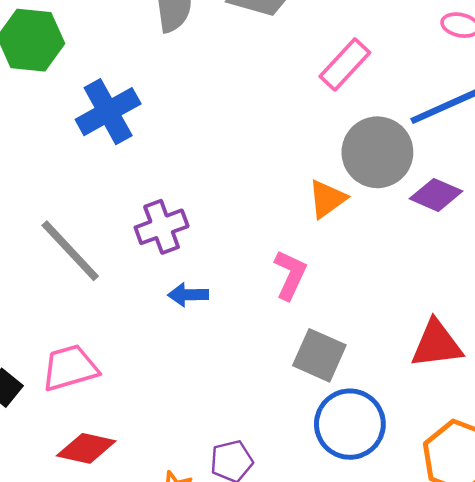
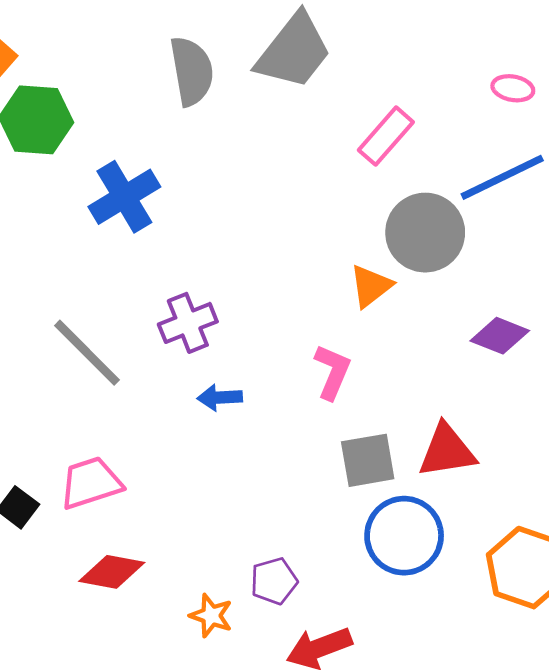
purple diamond: (436, 195) -> (500, 336), moved
red triangle: (437, 344) -> (447, 451), moved
gray square: (319, 355) -> (368, 460), turned -32

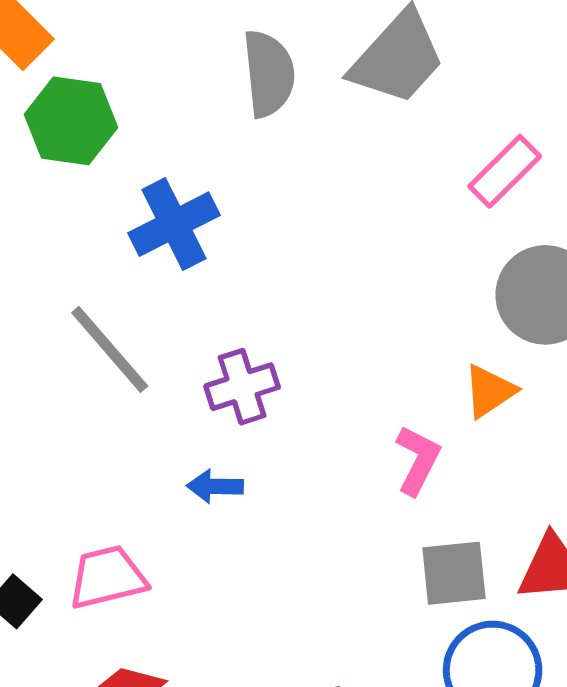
orange triangle: (371, 286) -> (490, 391), moved
gray line: (87, 353) -> (110, 349), moved
blue arrow: (220, 398) -> (215, 486), moved

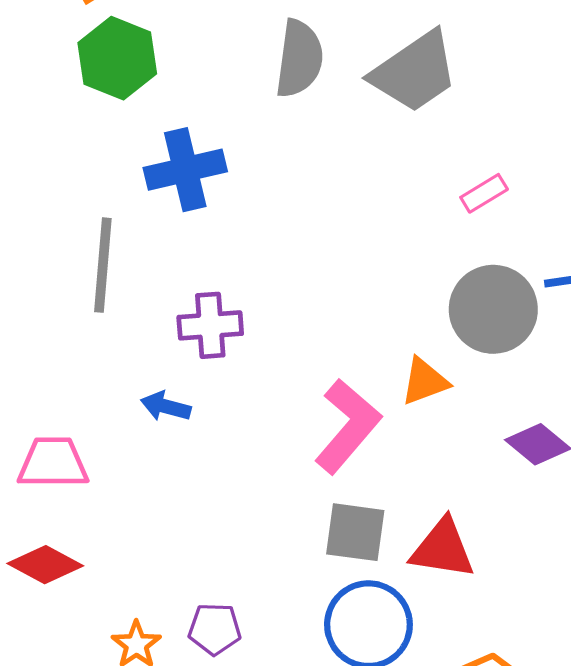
pink rectangle: (505, 171) -> (484, 193), size x0.7
gray line: (110, 349) -> (103, 265), turned 32
pink L-shape: (418, 460) -> (348, 426), size x1.5

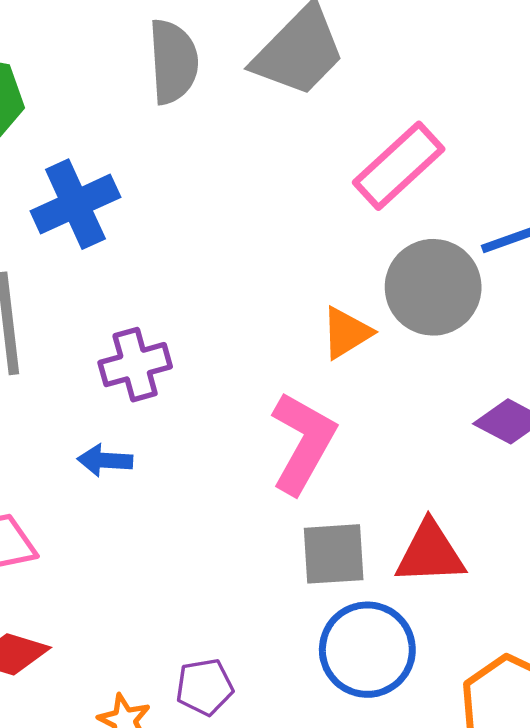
pink rectangle: (484, 193) -> (399, 166), size x1.8
orange triangle: (425, 381) -> (346, 333), moved

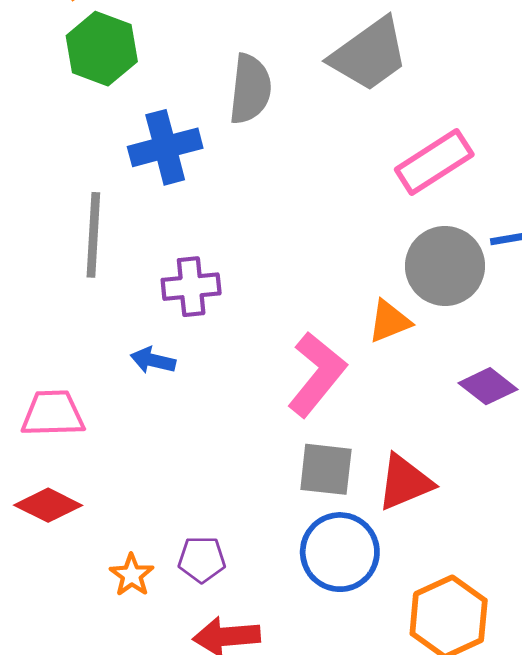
gray semicircle: (173, 62) -> (250, 89), moved
orange triangle: (346, 333) -> (389, 321), moved
red triangle: (430, 553) -> (405, 482), turned -30

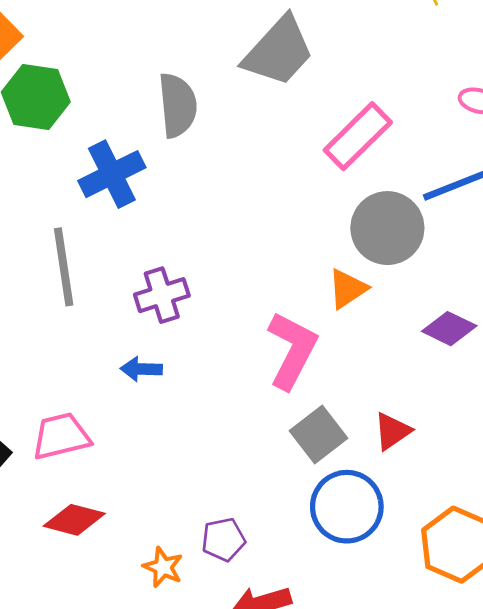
gray square: (326, 469) -> (318, 434), turned -32
red triangle: (405, 482) -> (392, 431), size x0.7

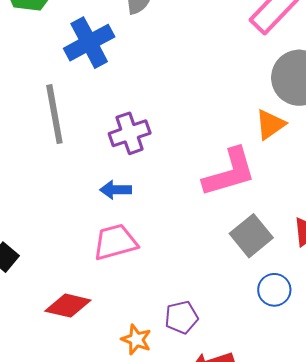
pink L-shape: (292, 350) -> (229, 172), turned 48
pink trapezoid: (61, 436) -> (115, 242), moved
blue circle: (347, 507) -> (274, 290), size x0.6

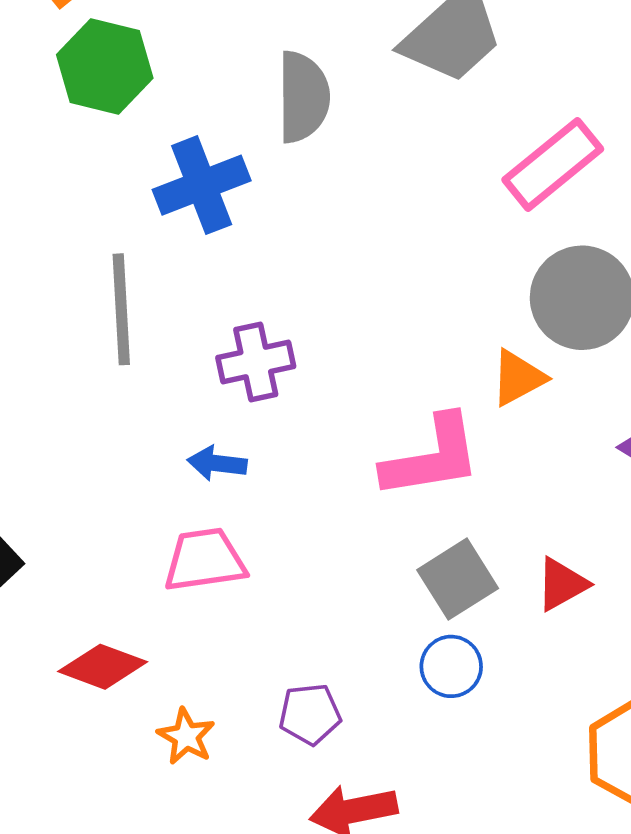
blue circle: (274, 290) -> (451, 666), moved
orange star: (136, 340) -> (186, 736), moved

